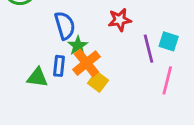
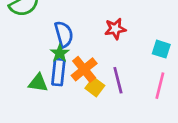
green star: (78, 46) -> (60, 53), moved
purple line: (148, 49) -> (118, 80), moved
blue rectangle: (59, 66) -> (58, 72), size x1.4

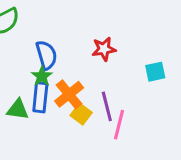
cyan square: (161, 49) -> (155, 72), turned -30
pink line: (160, 86) -> (119, 125), moved

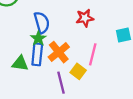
purple line: (107, 106) -> (61, 83), moved
yellow square: (81, 114) -> (78, 71), moved
pink line: (119, 125) -> (93, 54), moved

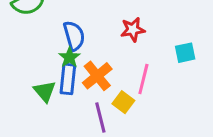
green triangle: (20, 63) -> (45, 91), turned 42

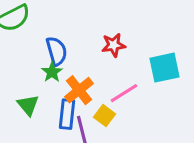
cyan square: (185, 53) -> (164, 68), size x1.5
blue rectangle: (68, 79) -> (67, 114), moved
pink line: (143, 79) -> (124, 93), turned 44

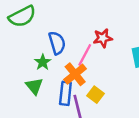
green star: (52, 72) -> (43, 62), moved
pink line: (124, 93) -> (85, 55), moved, turned -30

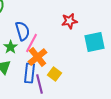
red star: (103, 38) -> (69, 21), moved
pink line: (85, 55) -> (31, 43), moved

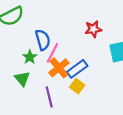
blue rectangle: (29, 73) -> (77, 69), moved, turned 48
purple line: (39, 84) -> (49, 97), moved

